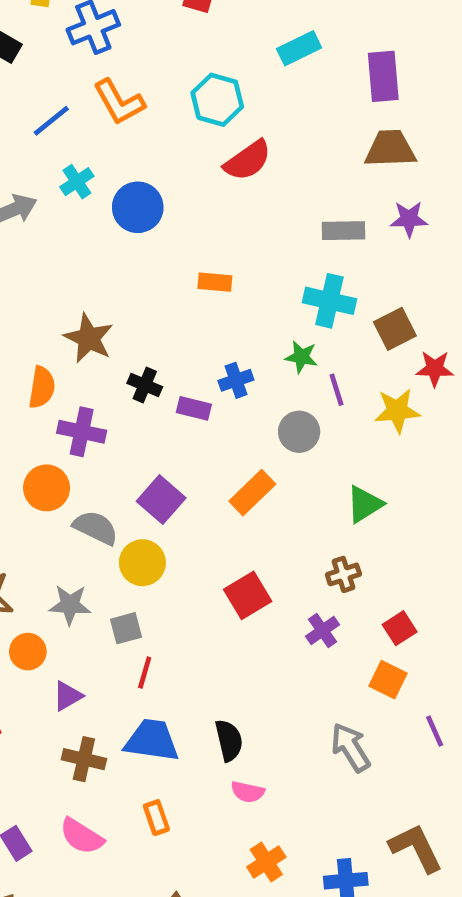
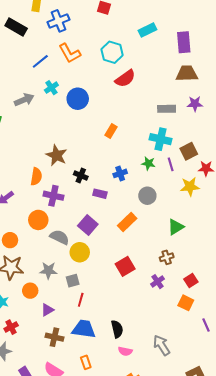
orange rectangle: (215, 282) -> (111, 131), turned -64
purple line: (336, 390) -> (171, 164), moved
purple rectangle: (194, 408) -> (100, 194), moved
gray arrow: (351, 747) -> (162, 345), moved

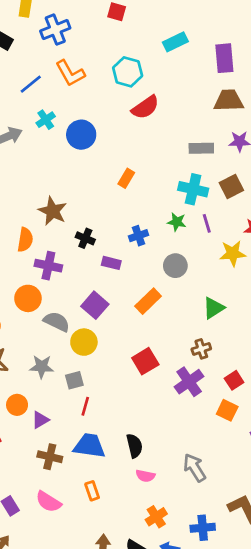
brown square: (189, 151) -> (231, 186), moved
purple cross: (158, 282) -> (189, 382), size x1.5
orange circle: (30, 291) -> (17, 405), moved

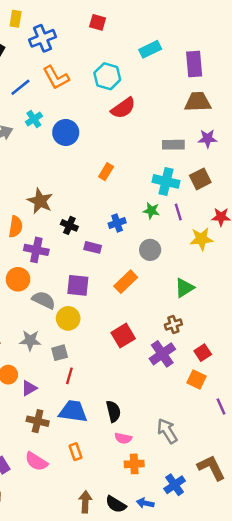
purple square: (95, 305) -> (78, 285), turned -35
orange cross: (156, 517) -> (134, 464), moved, turned 30
blue cross: (203, 528) -> (175, 485), turned -30

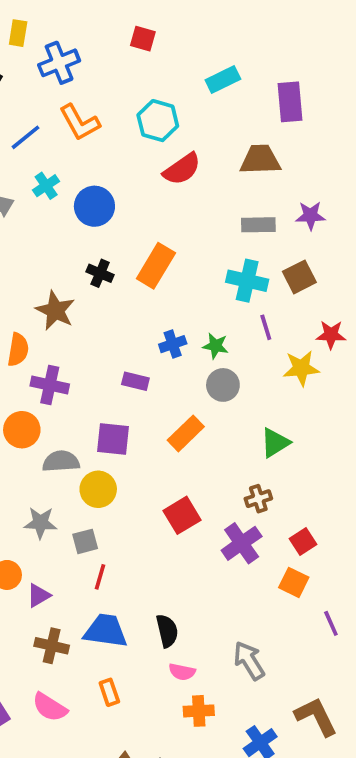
brown trapezoid: (198, 102) -> (260, 160), moved
orange rectangle: (106, 172) -> (156, 266), size x1.6
green star: (151, 211) -> (216, 346), moved
black cross: (69, 225) -> (100, 273), moved
gray semicircle: (44, 300) -> (61, 461), turned -30

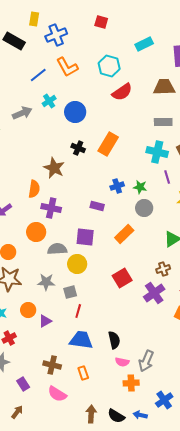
brown cross: (52, 646) -> (52, 365), moved
gray arrow: (249, 661) -> (146, 361), moved, turned -125
pink semicircle: (50, 707) -> (57, 394), moved

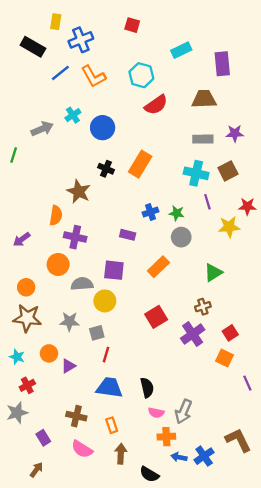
blue line: (38, 75) -> (60, 73), moved
brown arrow: (91, 414) -> (121, 454), moved
blue arrow: (140, 415) -> (179, 457), moved

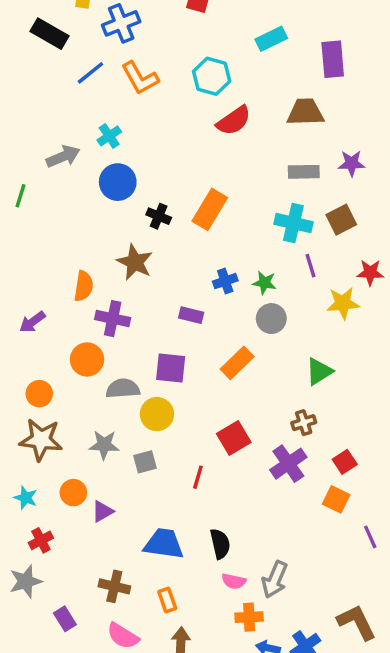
blue circle: (103, 128) -> (118, 182), moved
brown star: (79, 191) -> (135, 262), moved
red line: (106, 355) -> (198, 477), moved

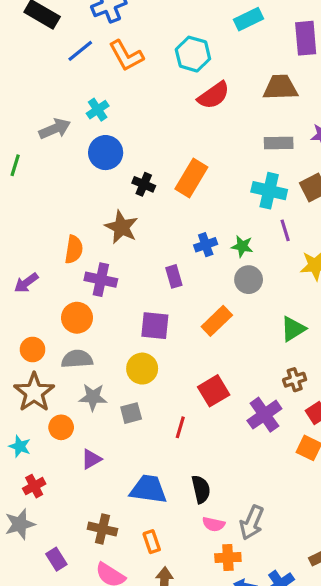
purple rectangle: (191, 315) -> (174, 276), turned 60
gray semicircle: (123, 389) -> (77, 359), moved
brown cross: (304, 423) -> (295, 380), moved
brown star: (41, 440) -> (34, 392), turned 30
orange circle: (73, 493) -> (61, 427), moved

